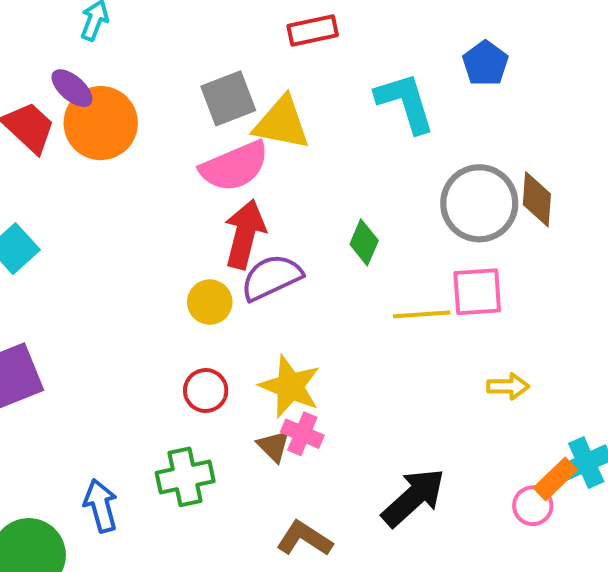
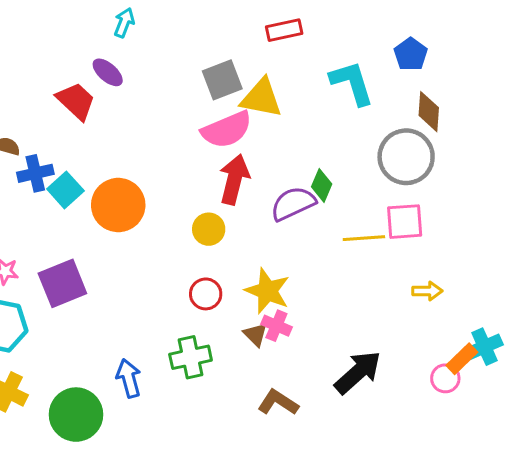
orange circle: (101, 123) -> (118, 205), moved
brown diamond: (537, 199) -> (429, 112), moved
purple semicircle: (271, 277) -> (293, 204), moved

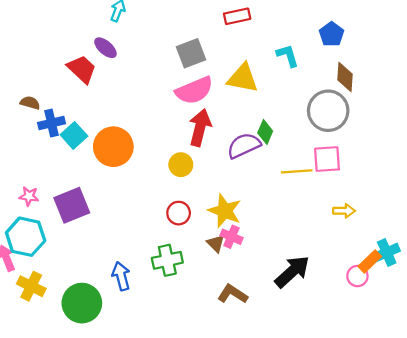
cyan L-shape: (352, 83) -> (288, 56), size x0.7
yellow triangle: (261, 98) -> (243, 78), moved

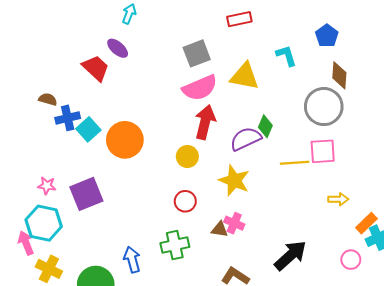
yellow star: (225, 211) -> (234, 180), moved
brown triangle: (216, 243) -> (220, 229), turned -36
orange rectangle: (370, 261) -> (366, 223), moved

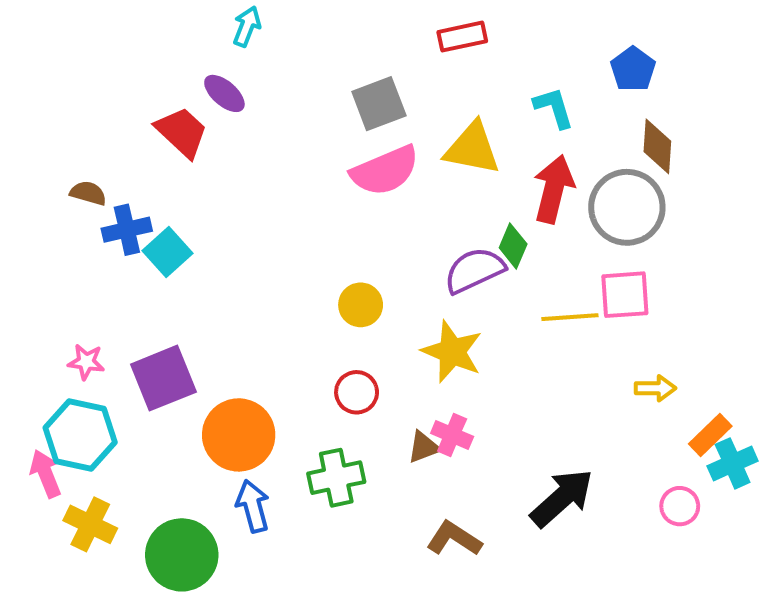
red arrow: (205, 122) -> (554, 189), moved
orange circle: (125, 140) -> (239, 435), moved
brown triangle: (220, 229) -> (424, 447), turned -30

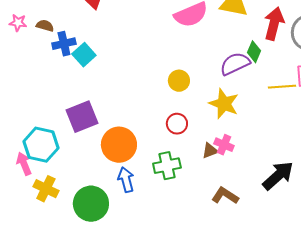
pink star: (86, 362) -> (18, 23), moved

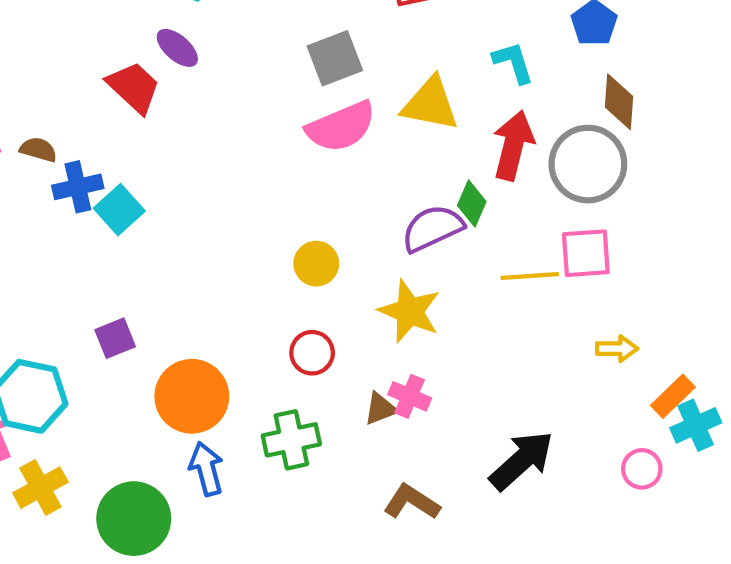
purple square: (82, 117) -> (115, 338), size x0.6
yellow cross: (46, 189) -> (40, 488), turned 35

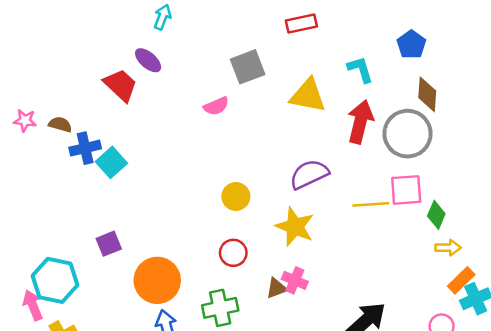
pink semicircle: (341, 127) -> (216, 106), moved, size x0.6
green diamond: (472, 203) -> (436, 215), moved
yellow arrow: (617, 349) -> (448, 248), moved

